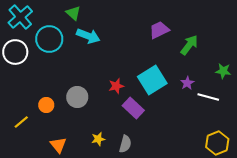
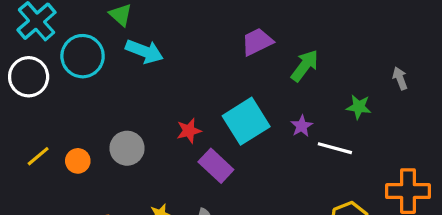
yellow line: (21, 122) -> (38, 156), moved

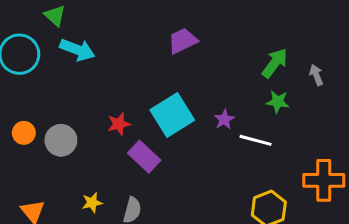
green arrow: (305, 66) -> (275, 63), moved
orange circle: (78, 161) -> (24, 133), moved

